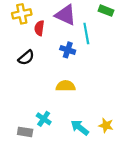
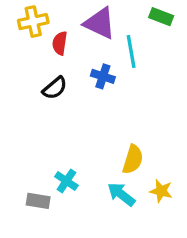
black semicircle: (26, 58) -> (55, 88), moved
yellow semicircle: (66, 86) -> (133, 159), moved, turned 108

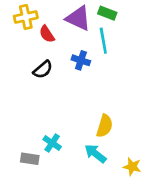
green rectangle: (161, 17) -> (107, 13), moved
red semicircle: (60, 43) -> (47, 34), turned -42
yellow star: (161, 191) -> (132, 167), moved

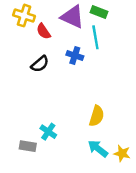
yellow cross: (26, 17) -> (24, 16), turned 30
cyan arrow: (95, 154) -> (98, 149), moved

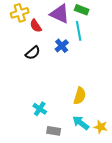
yellow cross: (24, 16) -> (20, 13), turned -36
blue cross: (75, 55) -> (62, 46), turned 32
gray rectangle: (28, 146) -> (54, 131), moved

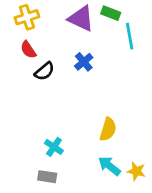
red semicircle: (36, 26) -> (28, 50), moved
cyan line: (79, 31) -> (130, 36), moved
gray rectangle: (54, 131) -> (47, 177), moved

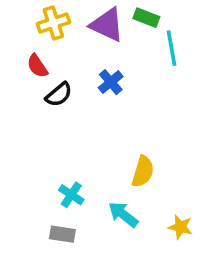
yellow cross: (27, 17) -> (53, 23), moved
cyan arrow: (109, 166) -> (123, 214), moved

